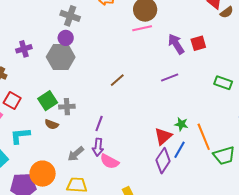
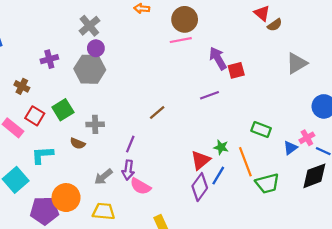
gray cross: (70, 16) -> (89, 26), moved, turned 30
red square: (198, 43) -> (236, 70), moved
brown line: (117, 80) -> (157, 112), moved
green rectangle: (223, 83) -> (261, 130), moved
green square: (48, 101) -> (63, 110), moved

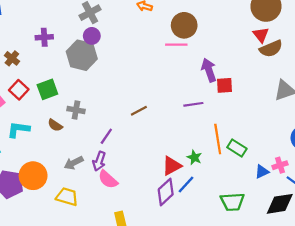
brown semicircle: (275, 25) -> (271, 49), size x1.5
orange line: (245, 162) -> (218, 139), moved

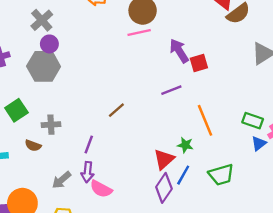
green rectangle: (237, 148) -> (253, 121), moved
green trapezoid: (232, 202) -> (221, 175), moved

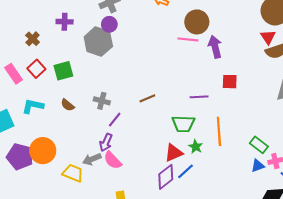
purple arrow: (179, 51) -> (215, 47), moved
gray cross: (51, 125) -> (102, 101), moved
green trapezoid: (221, 175) -> (183, 124), moved
gray arrow: (61, 180) -> (92, 159), moved

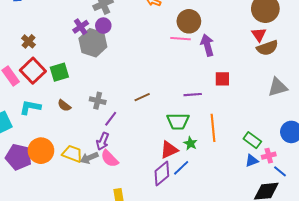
purple cross: (65, 22) -> (81, 27), moved, turned -35
red square: (36, 69) -> (33, 71), size x1.4
yellow trapezoid: (73, 173) -> (72, 154), moved

